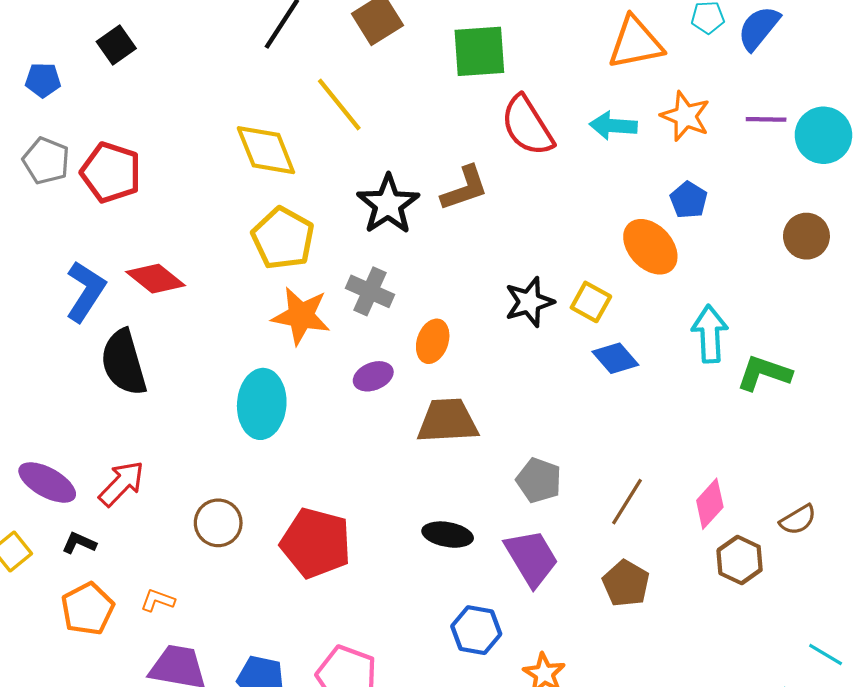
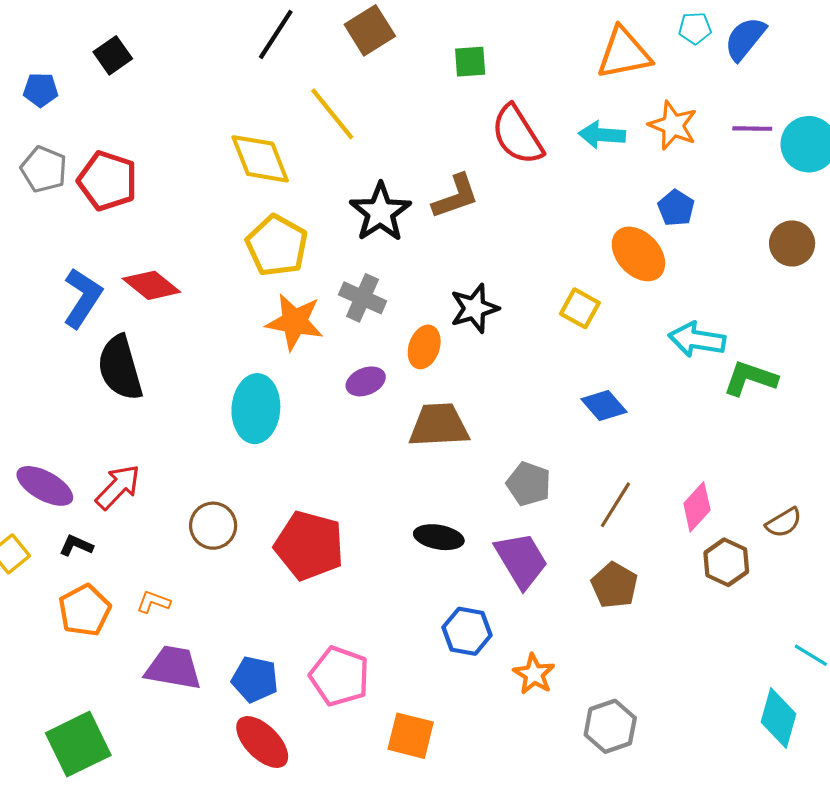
green square: (479, 51) -> (470, 62), size x0.6
black star: (529, 302) -> (474, 308), moved
cyan arrow: (710, 334) -> (697, 340), turned -78
blue diamond: (615, 358) -> (604, 405), moved

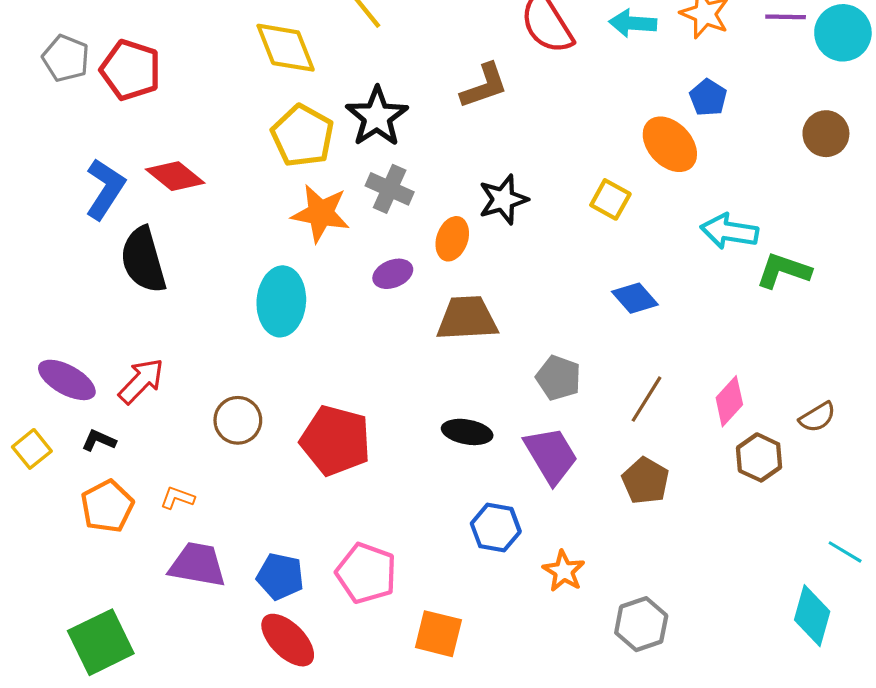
black star: (380, 212) -> (377, 117), moved

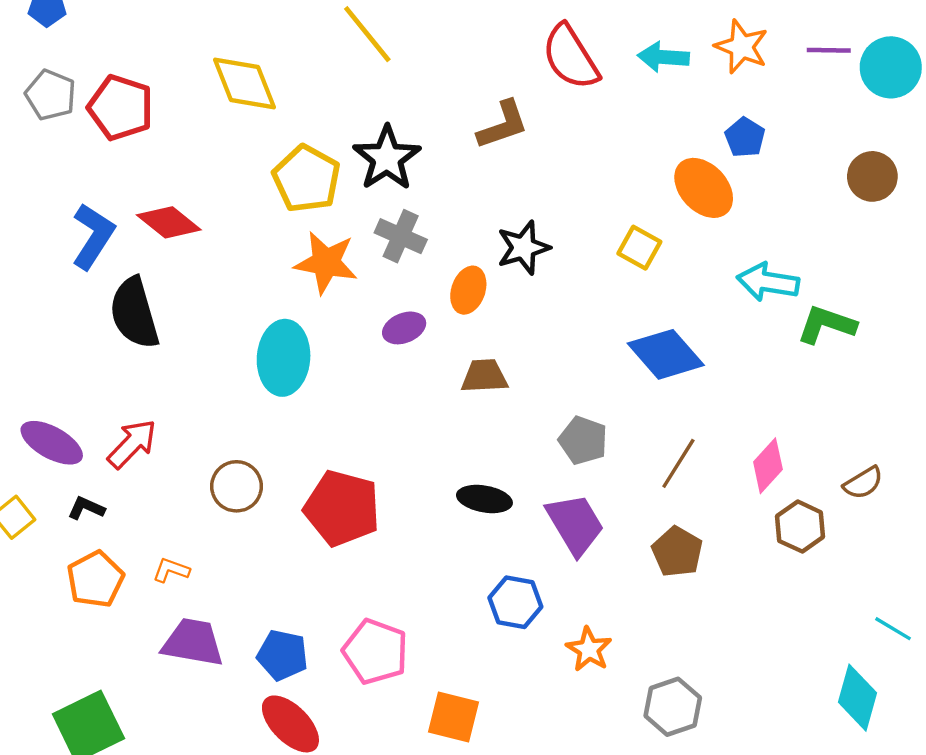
yellow diamond: (286, 48) -> (245, 83), moved
blue diamond: (635, 298) -> (666, 354), size x1.5
brown trapezoid: (467, 318) -> (484, 376), size x0.7

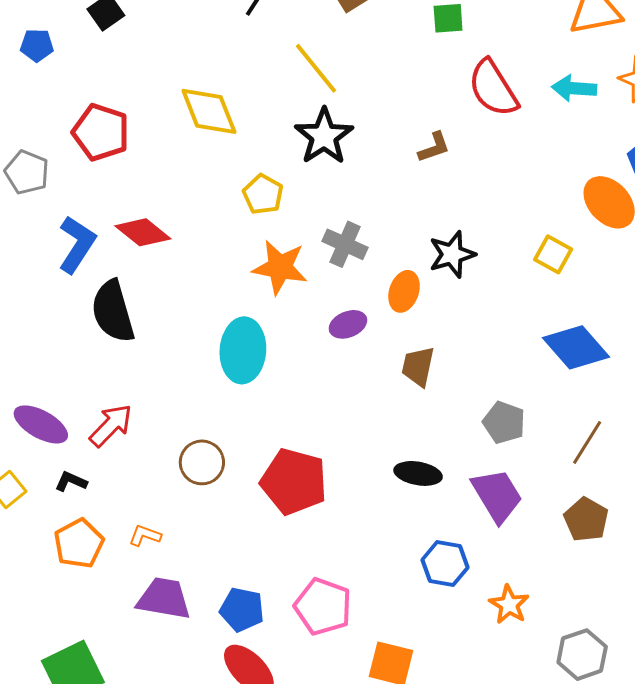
gray pentagon: (51, 95) -> (27, 172), moved
brown L-shape: (503, 125) -> (434, 147), size x0.7
black star: (387, 158) -> (324, 136), moved
yellow pentagon: (307, 179) -> (263, 194), size x0.7
brown trapezoid: (484, 376) -> (418, 366), turned -75

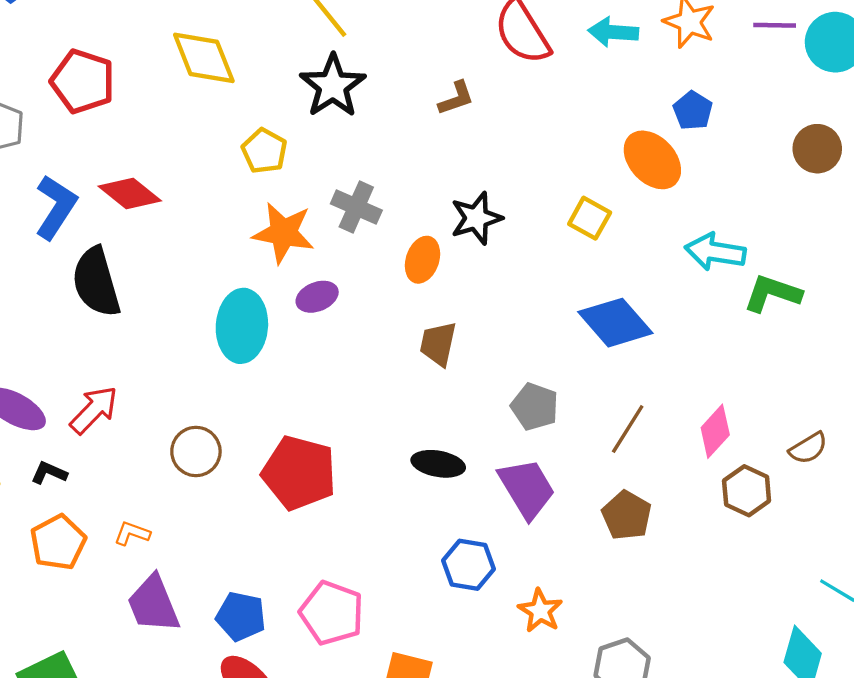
purple ellipse: (348, 324) -> (317, 297), moved
purple trapezoid: (164, 599) -> (153, 604), turned -122

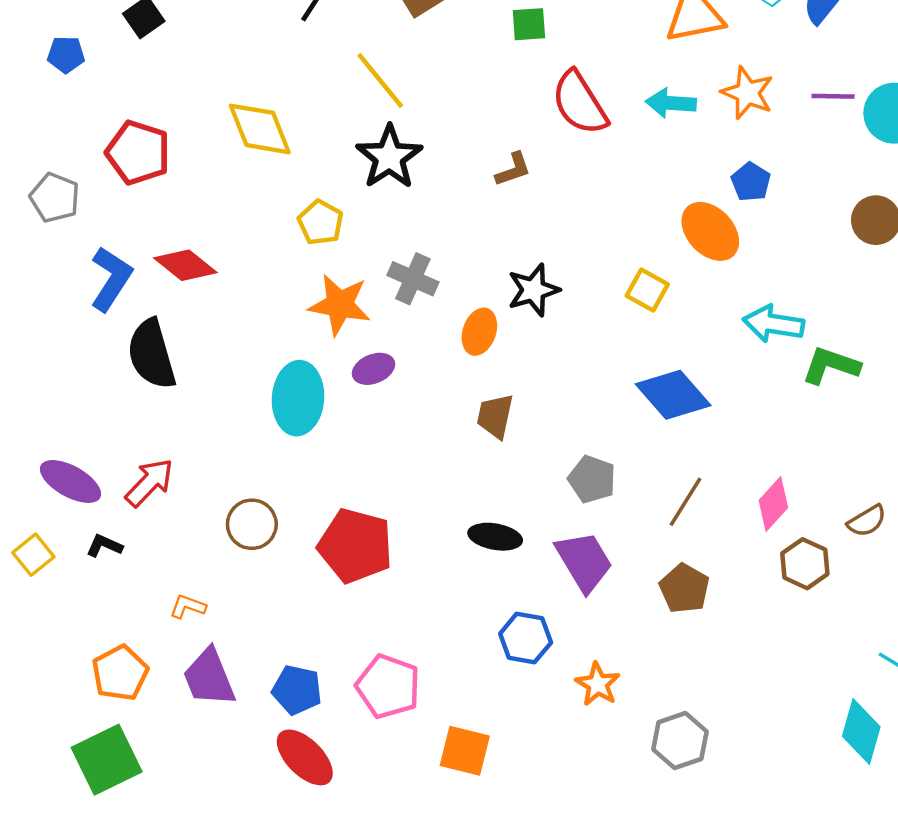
orange pentagon: (58, 542) -> (120, 673), moved

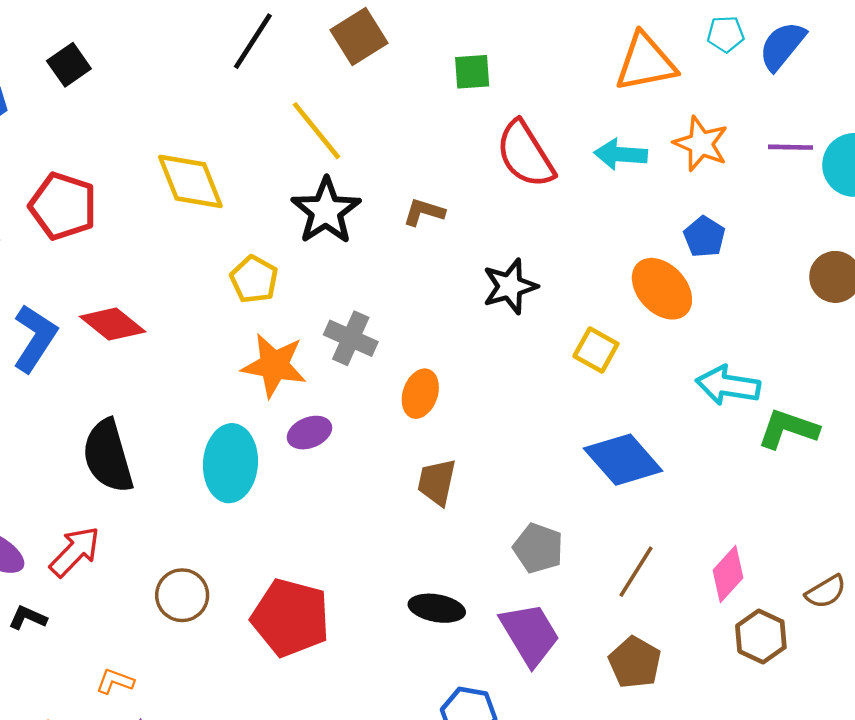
brown L-shape: (513, 169) -> (424, 212), moved, turned -144
black star: (533, 290) -> (510, 286), moved
black semicircle: (152, 354) -> (108, 456), moved

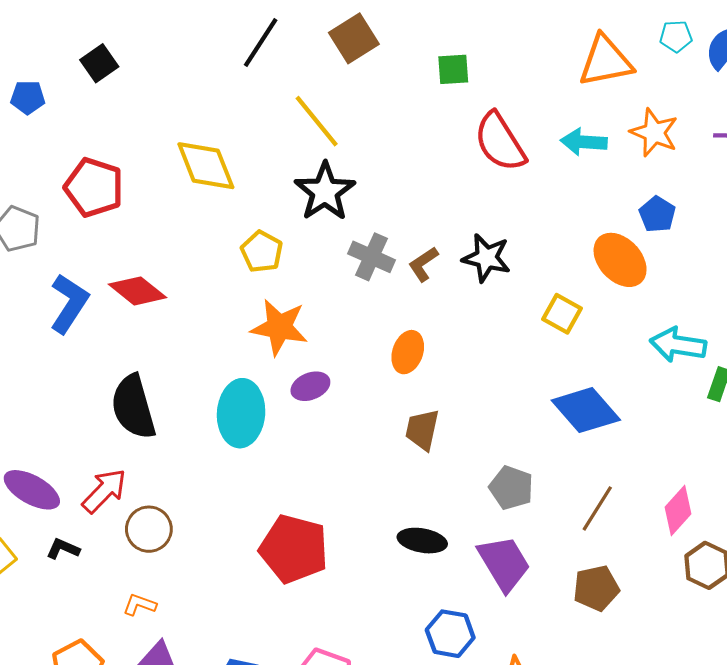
brown L-shape: (424, 212) -> (423, 264), moved, turned -51
black star: (510, 286) -> (486, 258), turned 30
gray cross: (351, 338) -> (372, 257), moved
brown circle: (182, 595) -> (149, 529), moved
brown pentagon: (635, 662) -> (596, 588), turned 30

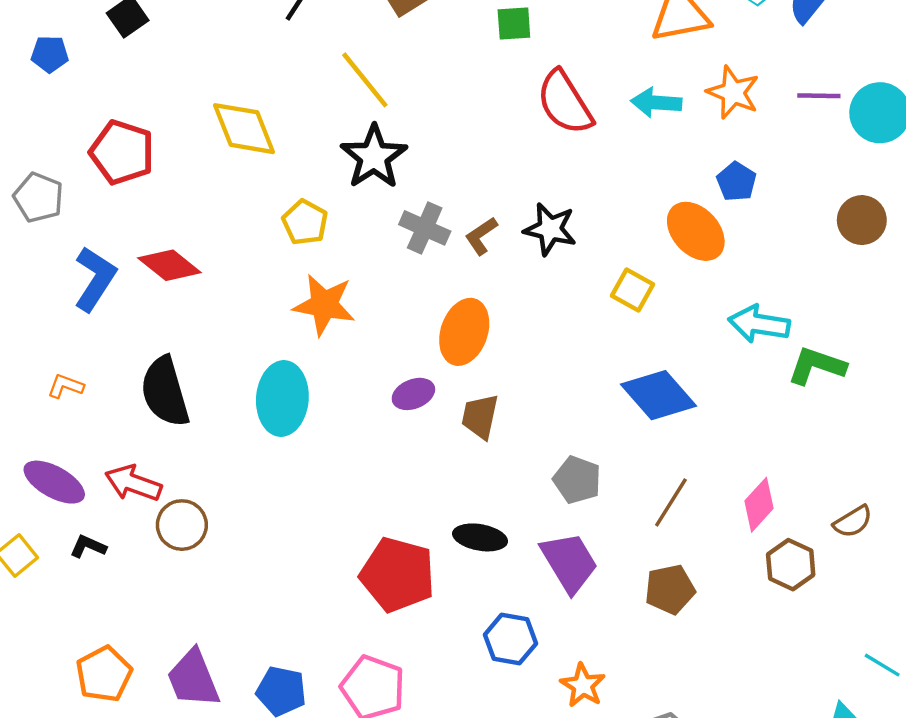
orange ellipse: (408, 352) -> (464, 332), size x1.4
purple ellipse: (310, 386) -> (413, 394), moved
red arrow: (104, 491) -> (133, 483), turned -114
red pentagon: (294, 549) -> (398, 575), moved
orange L-shape: (140, 605) -> (66, 386), moved

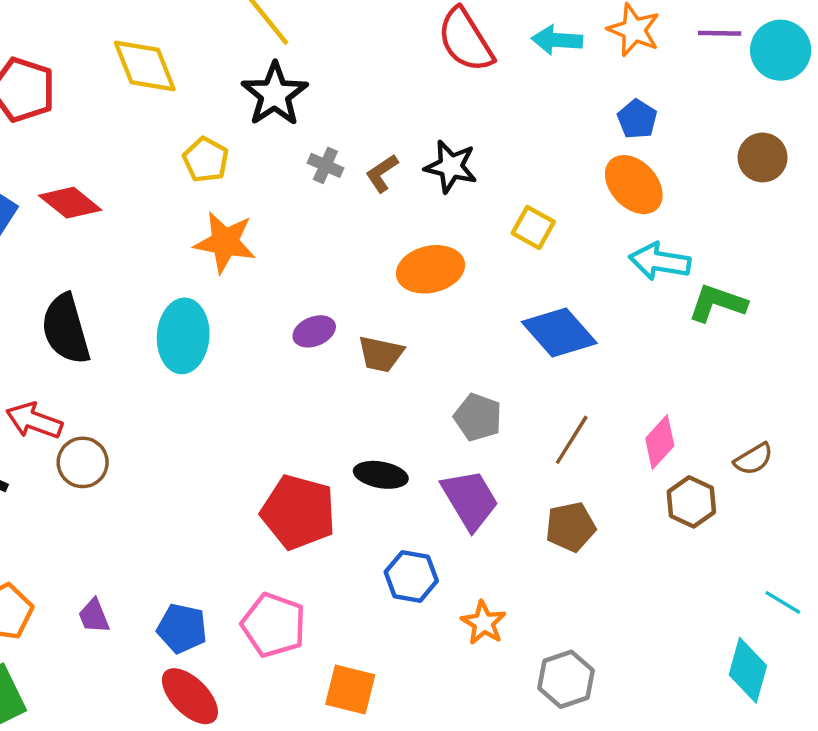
gray cross: (425, 228) -> (325, 165), size x0.7
orange ellipse: (696, 231) -> (634, 185), moved
orange ellipse: (464, 332) -> (430, 269), moved, turned 58
brown trapezoid: (480, 417) -> (381, 354), turned -90
purple trapezoid: (193, 679) -> (94, 616), size x0.6

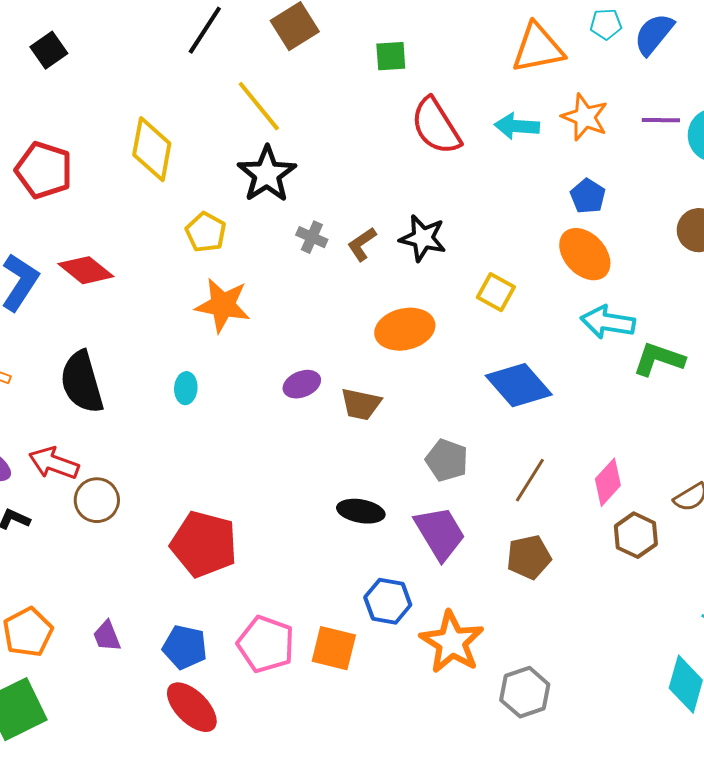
yellow diamond: (145, 66) -> (152, 149), turned 32
cyan ellipse: (183, 336) -> (186, 388), size x0.5
red pentagon: (298, 512) -> (204, 544), moved
orange star: (484, 623) -> (452, 642), size x1.6
orange square: (350, 689) -> (334, 648), moved

